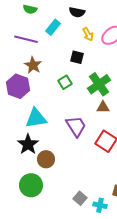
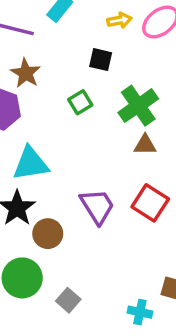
yellow arrow: (88, 34) -> (119, 20), turned -72
purple trapezoid: (76, 126) -> (97, 206), moved
gray square: (80, 198) -> (68, 300), moved

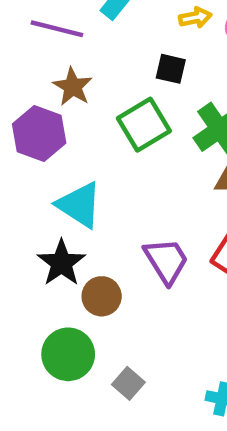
green square: (80, 102) -> (144, 125), size x1.6
cyan triangle: (31, 164) -> (79, 205), turned 42

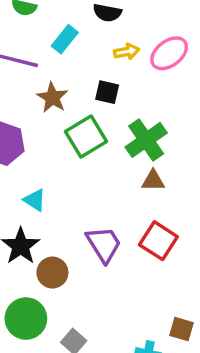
brown star: (73, 87) -> (52, 98), moved
cyan triangle: (79, 205) -> (35, 200), size x0.6

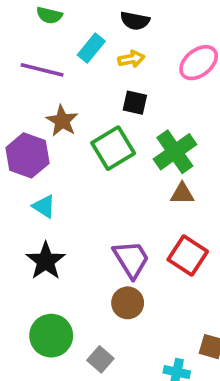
yellow arrow: (127, 52) -> (131, 59), moved
brown star: (52, 98) -> (62, 121), moved
cyan triangle: (35, 200) -> (44, 206), moved
brown circle: (52, 273) -> (128, 303), moved

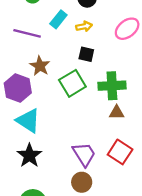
green cross: (175, 152) -> (112, 86), turned 32
cyan triangle: (44, 206) -> (28, 121), size x1.6

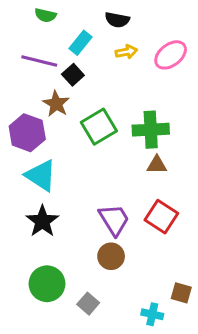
yellow arrow: (84, 26) -> (126, 52), moved
black square: (86, 54) -> (73, 75), moved, turned 35

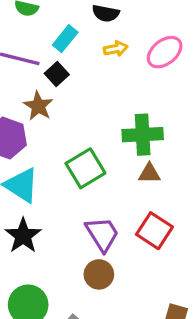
green square: (99, 127) -> (85, 168), moved

